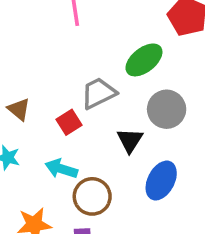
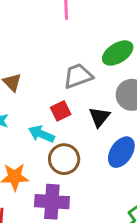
red square: (69, 122) -> (61, 111), moved

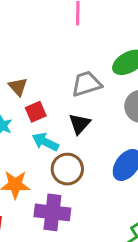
red square: (61, 111) -> (36, 112), moved
black triangle: (99, 117) -> (80, 124), moved

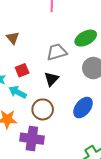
brown triangle: (18, 87) -> (13, 38), moved
cyan arrow: (45, 142) -> (18, 92), moved

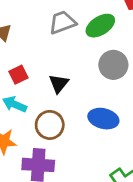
gray trapezoid: (57, 52) -> (62, 22), moved
blue ellipse: (83, 108) -> (103, 119), turned 70

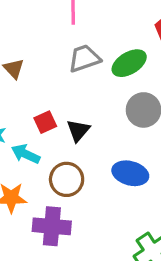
red square: (18, 75) -> (45, 122), moved

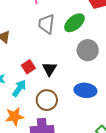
gray trapezoid: (84, 58) -> (46, 24), turned -55
cyan arrow: (26, 154) -> (19, 88), turned 108

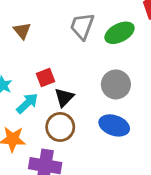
gray circle: (88, 50) -> (116, 84), moved
black triangle: (49, 69) -> (64, 97), moved

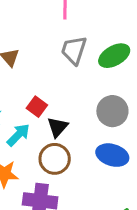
red square: (46, 78) -> (37, 107), turned -30

